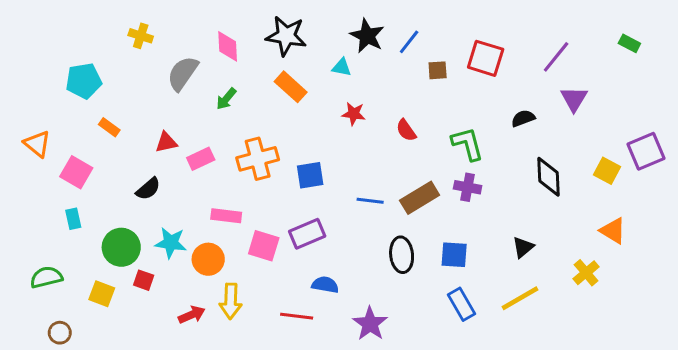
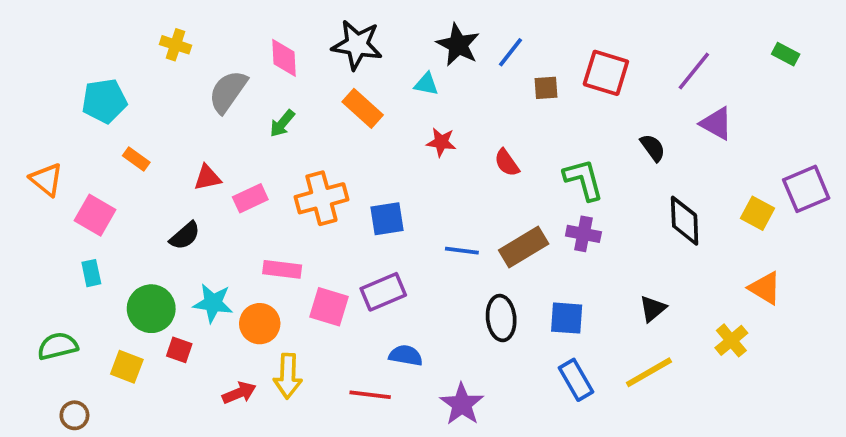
purple triangle: (574, 99) -> (716, 123), turned -32
black semicircle: (523, 118) -> (653, 148), turned 75

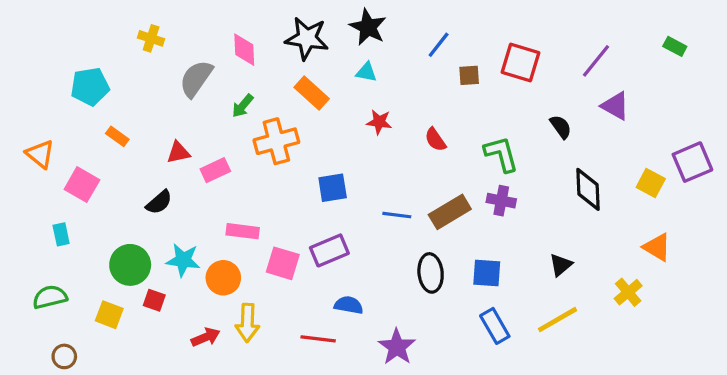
black star: (458, 45) -> (368, 27), moved
orange cross: (321, 198) -> (276, 141), moved
cyan rectangle: (91, 273) -> (61, 234), moved

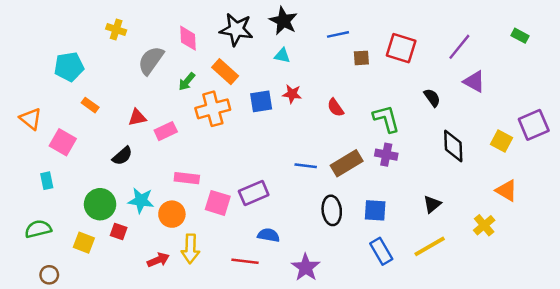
blue line: (439, 45) -> (338, 34), turned 40
orange rectangle: (312, 93) -> (225, 72), moved
blue square: (333, 188) -> (261, 101), moved

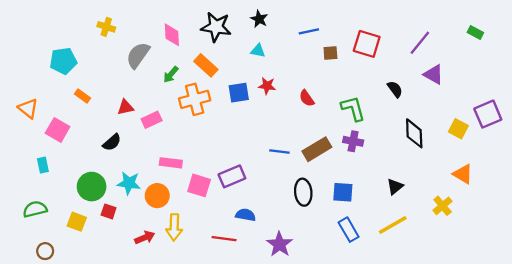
black star: (283, 21) -> (259, 19), size x0.7

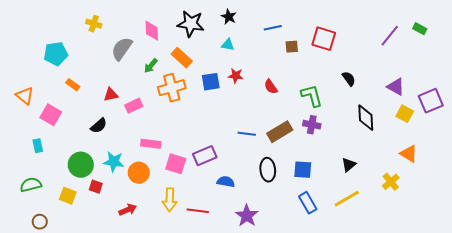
purple line: (420, 43) -> (390, 36), moved
purple triangle: (433, 74) -> (396, 87), moved
blue semicircle: (246, 215) -> (226, 182), moved
yellow arrow: (174, 227) -> (170, 200), moved

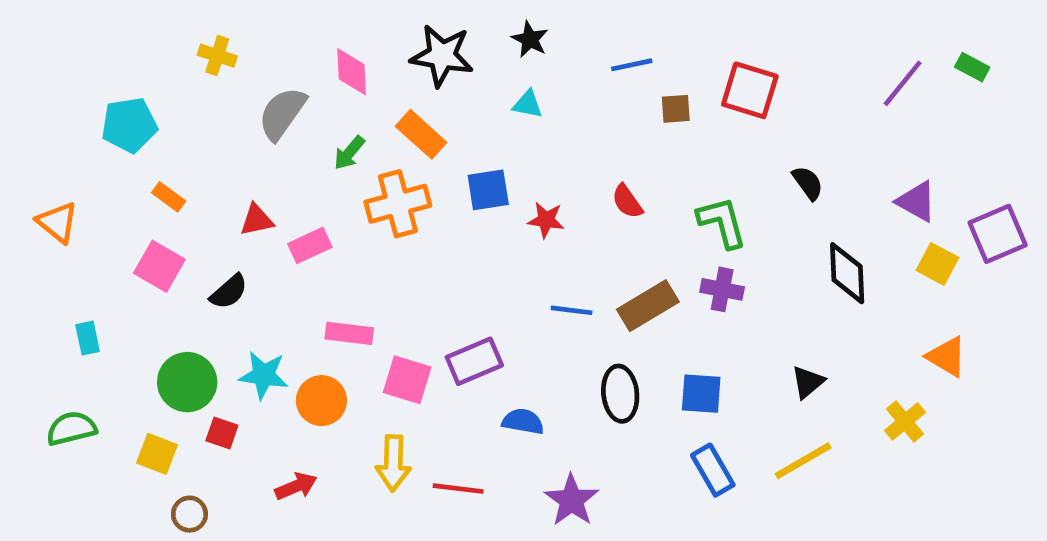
red star: (236, 76) -> (546, 220), moved
pink square: (51, 115) -> (159, 266), moved
brown circle: (40, 222) -> (189, 514), moved

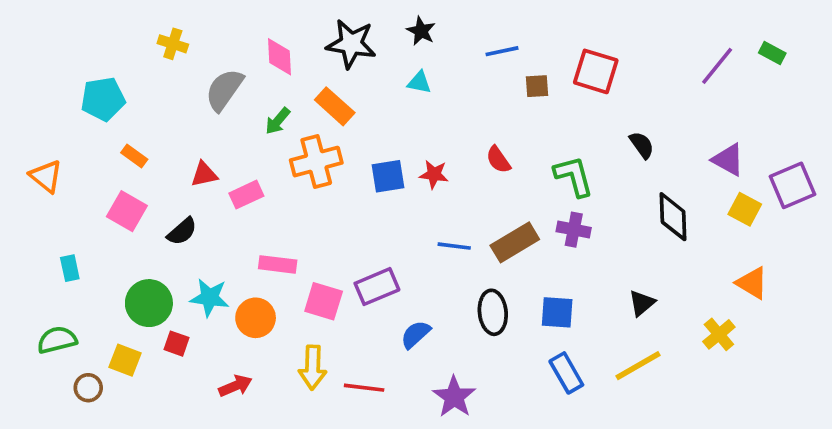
blue square: (488, 190) -> (388, 176), moved
blue semicircle: (523, 421) -> (416, 334), turned -52
brown circle: (189, 514) -> (88, 388), moved

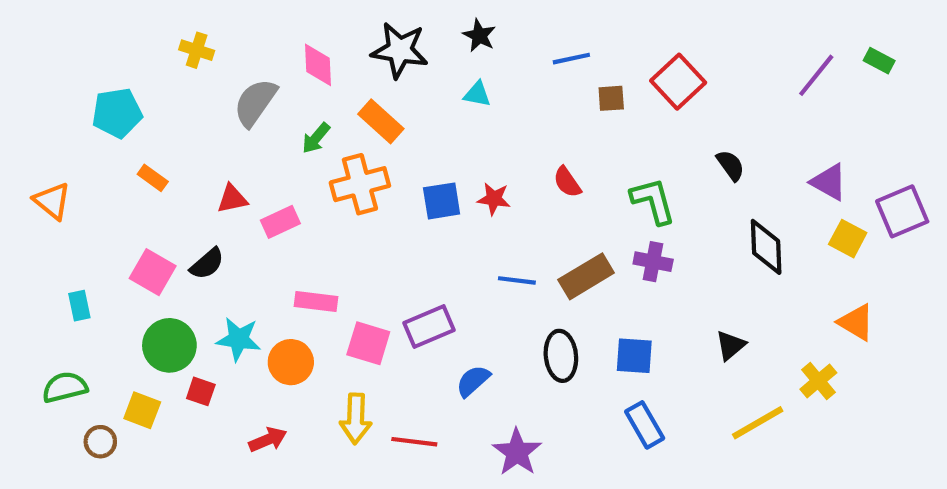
red square: (596, 71) -> (678, 82), turned 30
pink square: (127, 211) -> (153, 272), moved
yellow line: (638, 366) -> (758, 423), moved

